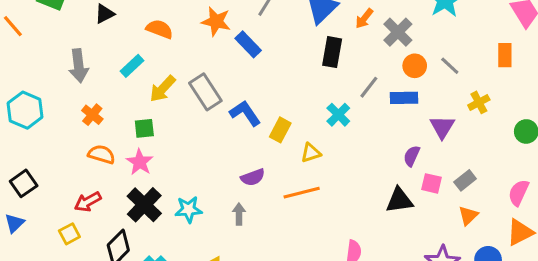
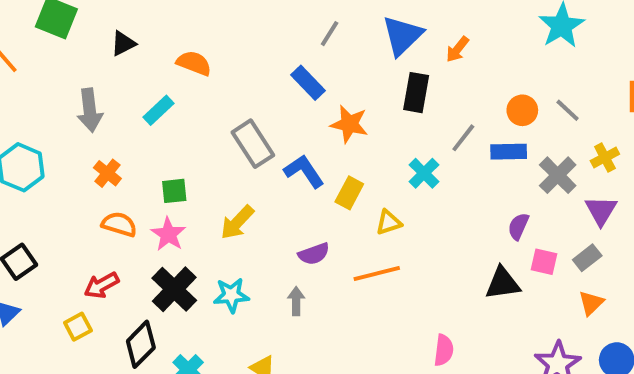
orange star: (216, 21) -> (349, 124), moved
gray cross: (398, 32) -> (558, 175), moved
yellow arrow: (163, 89) -> (237, 222), moved
purple triangle: (442, 127) -> (601, 211), moved

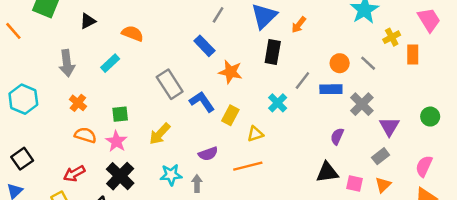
yellow cross: (605, 157) -> (392, 37), moved
pink square: (544, 262) -> (355, 183), moved
cyan star: (231, 295) -> (171, 175), moved

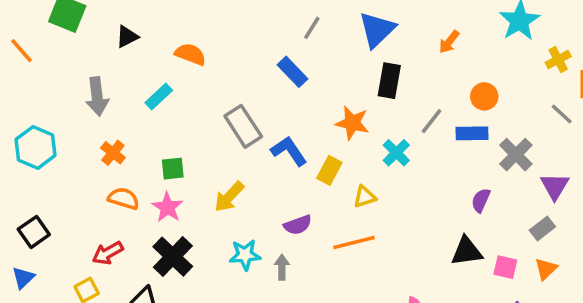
orange arrow: (299, 25) -> (449, 42), moved
gray line: (368, 63) -> (562, 114), moved
orange star: (230, 72) -> (352, 123), moved

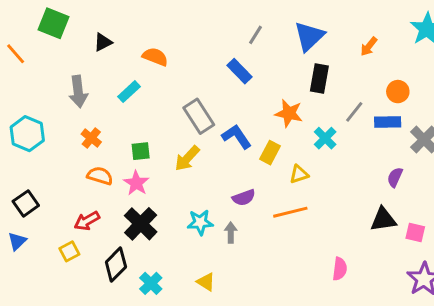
yellow arrow: (229, 197) -> (187, 158), moved

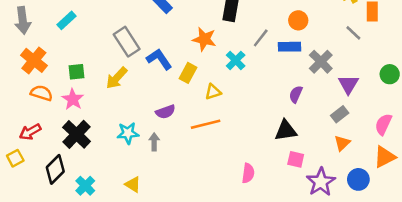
orange cross: (91, 138) -> (34, 60), size x1.5
pink square: (415, 232) -> (296, 159), moved

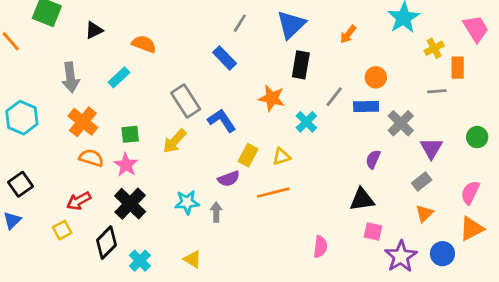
gray line: (353, 33) -> (437, 91), turned -48
yellow rectangle: (188, 73) -> (248, 155), moved

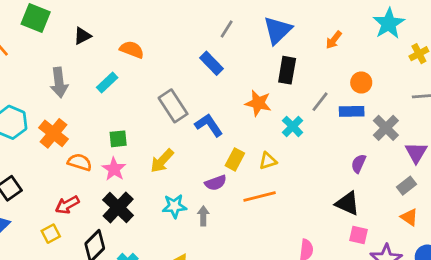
orange cross: (83, 122) -> (54, 133), moved
yellow arrow: (175, 141) -> (162, 161), moved
black triangle: (362, 200) -> (347, 203), turned 32
orange triangle: (424, 213) -> (409, 217), turned -42

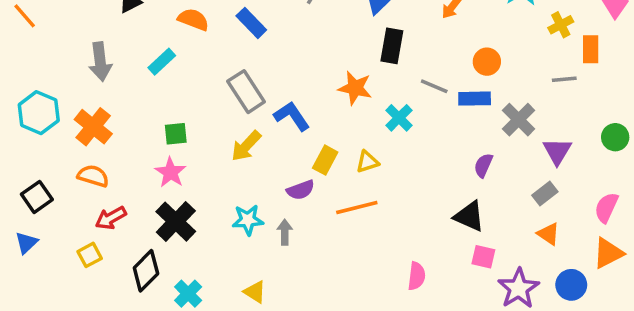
blue rectangle: (212, 63) -> (251, 23), moved
gray line: (320, 102) -> (434, 86), turned 75
yellow arrow: (162, 161) -> (246, 146), moved
orange semicircle: (80, 162) -> (93, 176), moved

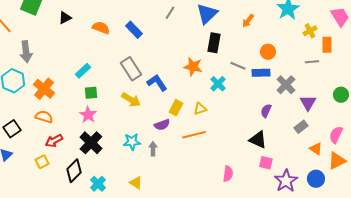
gray arrow: (100, 62) -> (26, 52), moved
cyan rectangle: (162, 62) -> (83, 71), moved
yellow arrow: (246, 146) -> (131, 100), turned -102
orange triangle: (548, 234) -> (316, 149), moved

